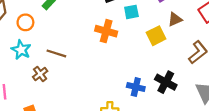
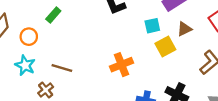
cyan square: (131, 12) -> (152, 26), moved
orange cross: (106, 31) -> (122, 65), moved, turned -35

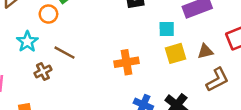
brown triangle: (184, 29) -> (205, 51), moved
orange circle: (29, 37) -> (48, 14), moved

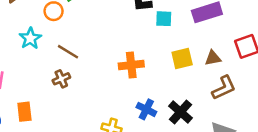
cyan square: (167, 29) -> (164, 19), moved
brown cross: (43, 71) -> (61, 79), moved

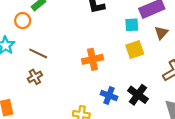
cyan square: (164, 19) -> (132, 25), moved
brown triangle: (213, 58) -> (161, 33), moved, turned -32

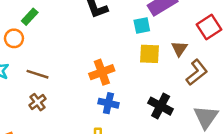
brown triangle: (161, 33) -> (179, 49), moved
yellow square: (135, 50) -> (150, 54), turned 30
blue cross: (109, 95) -> (108, 103), moved

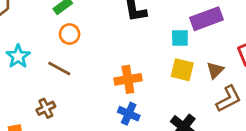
orange circle: (14, 38) -> (70, 34), moved
brown cross: (37, 102) -> (46, 108), moved

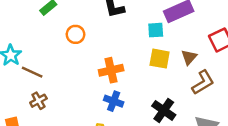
orange circle: (70, 34) -> (75, 34), moved
brown line: (59, 69) -> (32, 72), moved

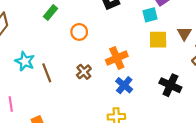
brown line: (32, 72) -> (47, 73), turned 54
brown cross: (38, 101) -> (84, 72), moved
blue cross: (114, 101) -> (124, 85), turned 30

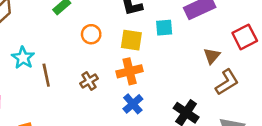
cyan square: (150, 15) -> (164, 28), moved
yellow square: (158, 40) -> (131, 40), moved

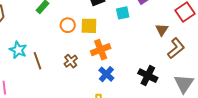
yellow square: (131, 40) -> (89, 26), moved

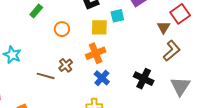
yellow square: (89, 26) -> (99, 27), moved
brown triangle: (162, 30) -> (164, 27), moved
brown line: (37, 61) -> (46, 76), moved, turned -54

